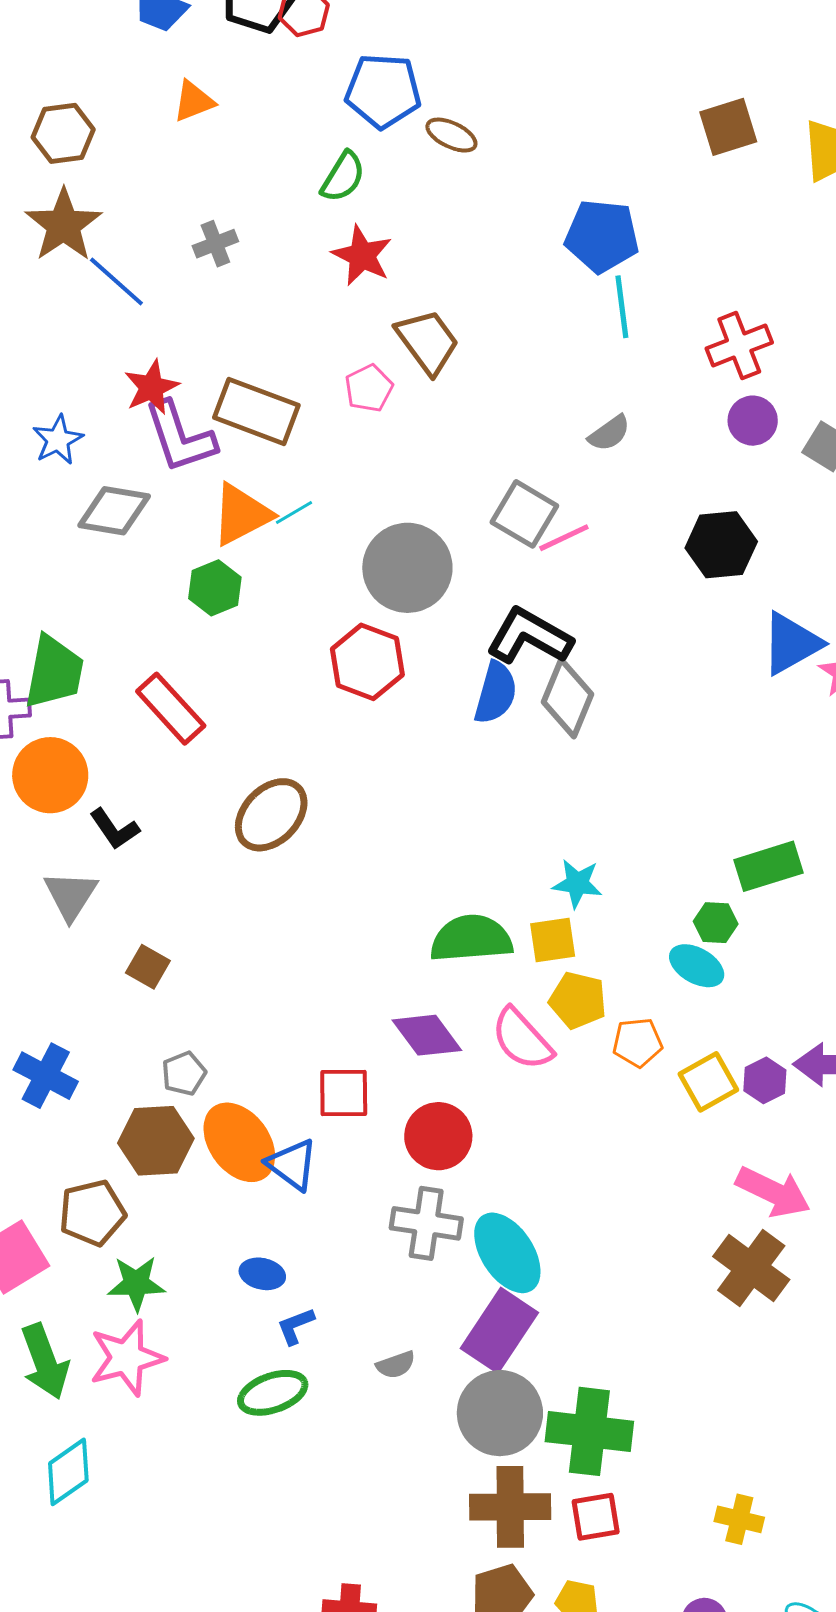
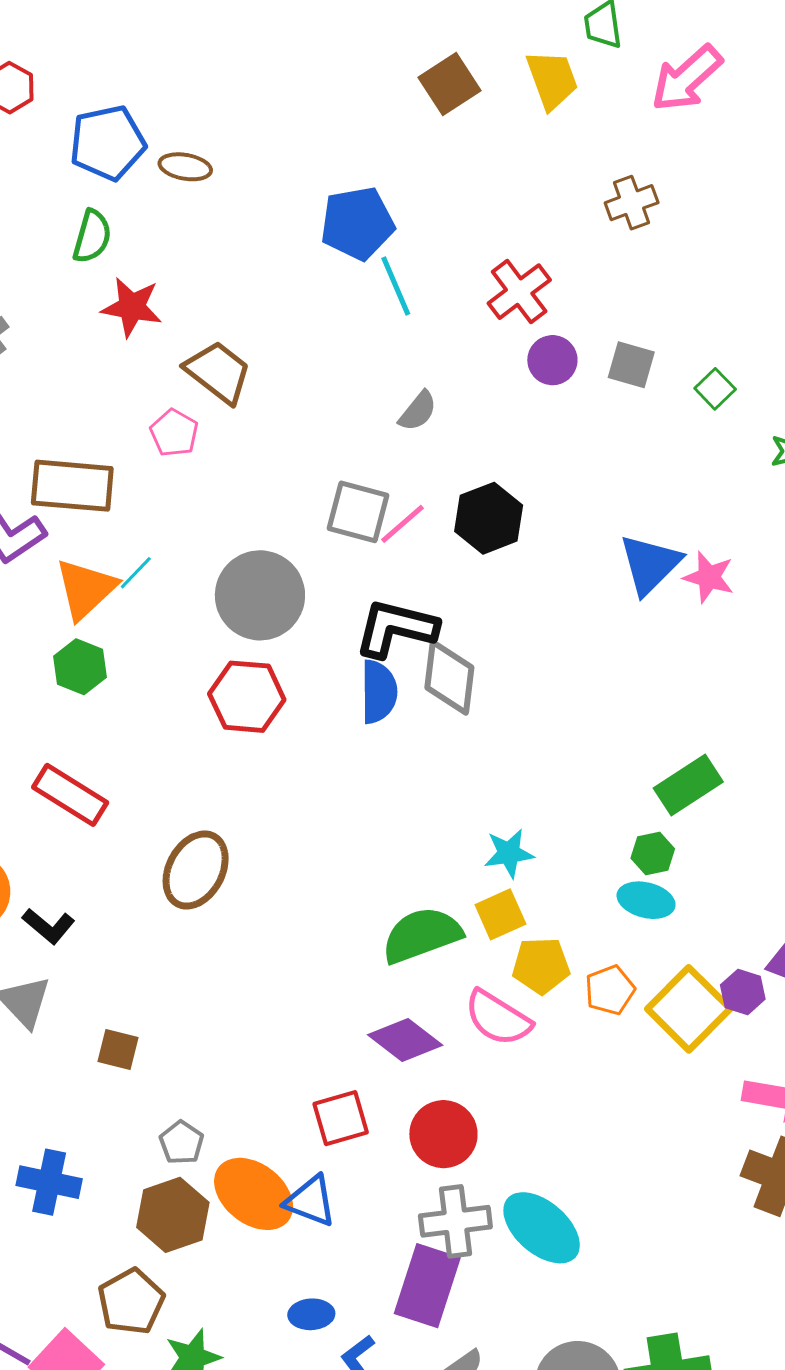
black hexagon: (721, 545) -> (489, 518), moved
yellow square: (708, 1082) -> (689, 1009), size x1.4
purple rectangle: (499, 1330) -> (427, 1286), moved

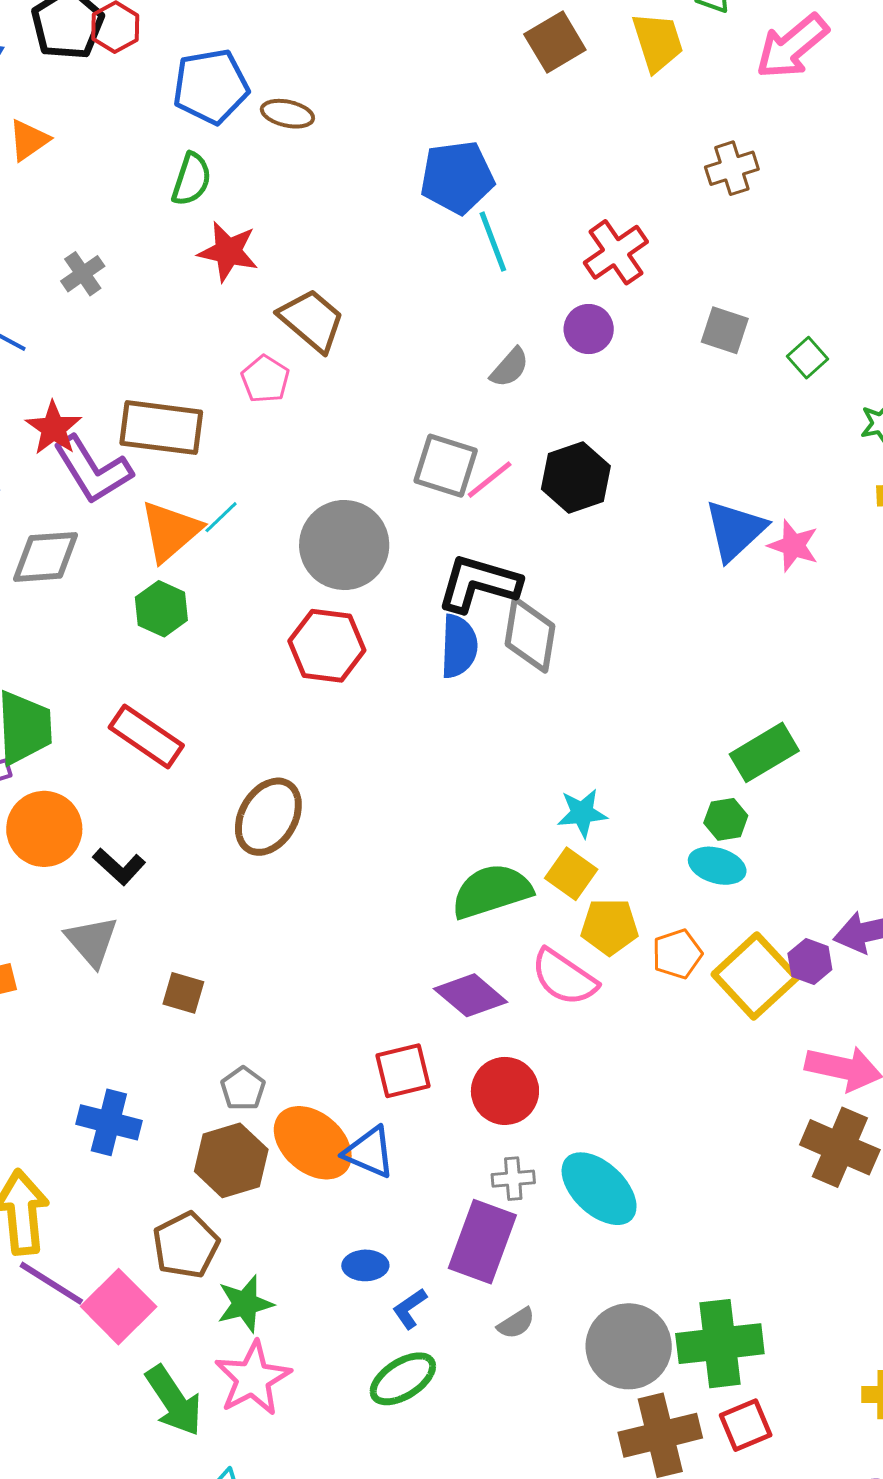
purple circle: (552, 360) -> (589, 329), moved
yellow square: (500, 914) -> (571, 874), turned -33
gray cross: (455, 1221) -> (513, 1179), size x0.6

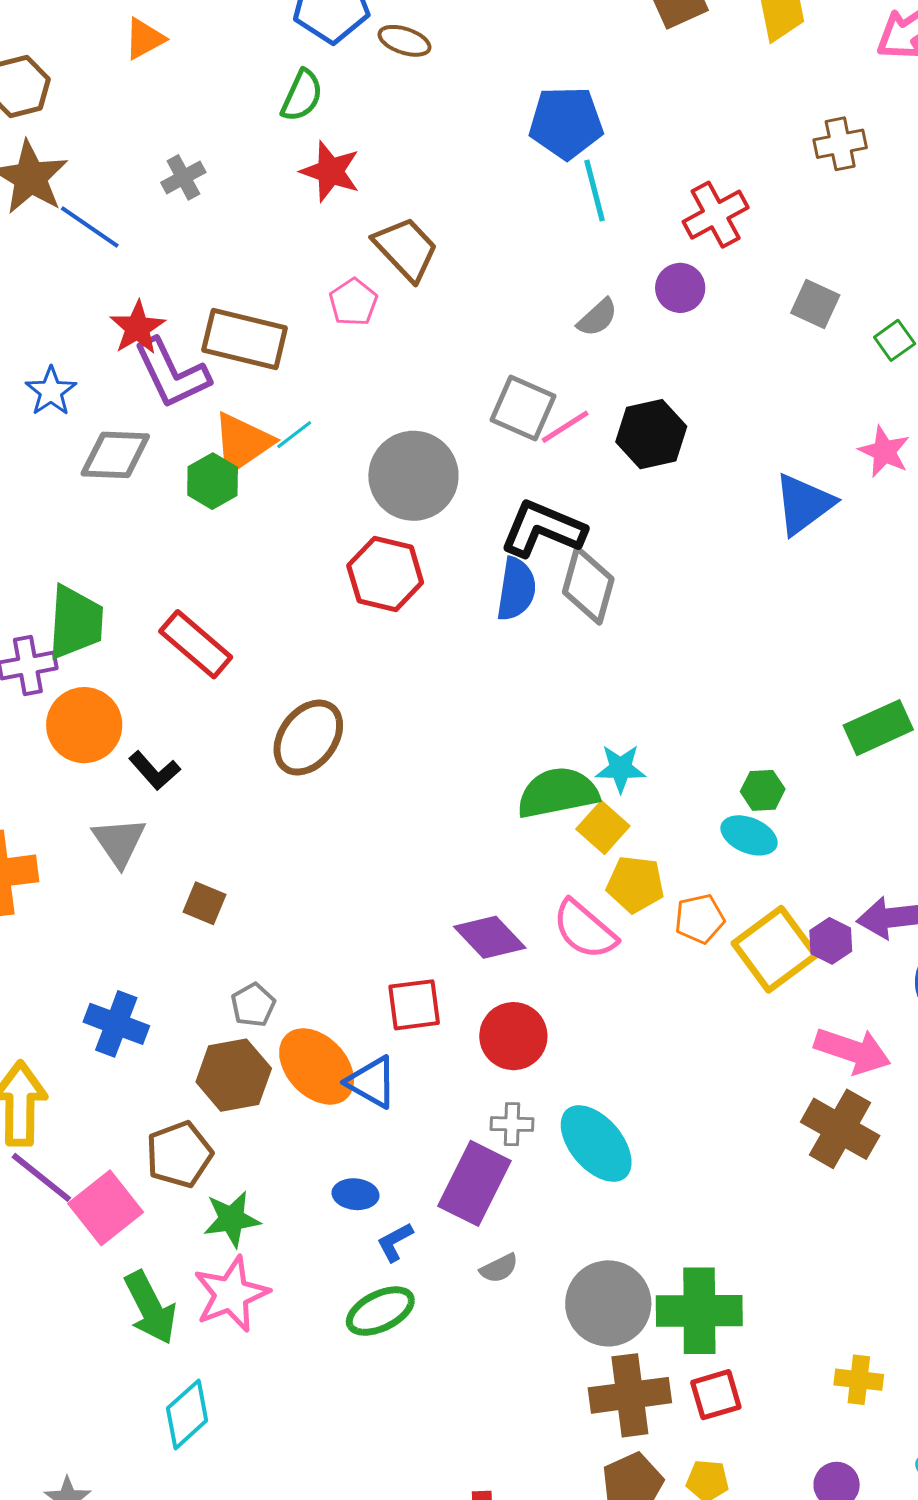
pink star: (793, 546) -> (884, 451), moved
green hexagon: (161, 609) -> (213, 481), moved
green rectangle: (764, 752) -> (878, 728), moved
green semicircle: (492, 891) -> (558, 793), moved

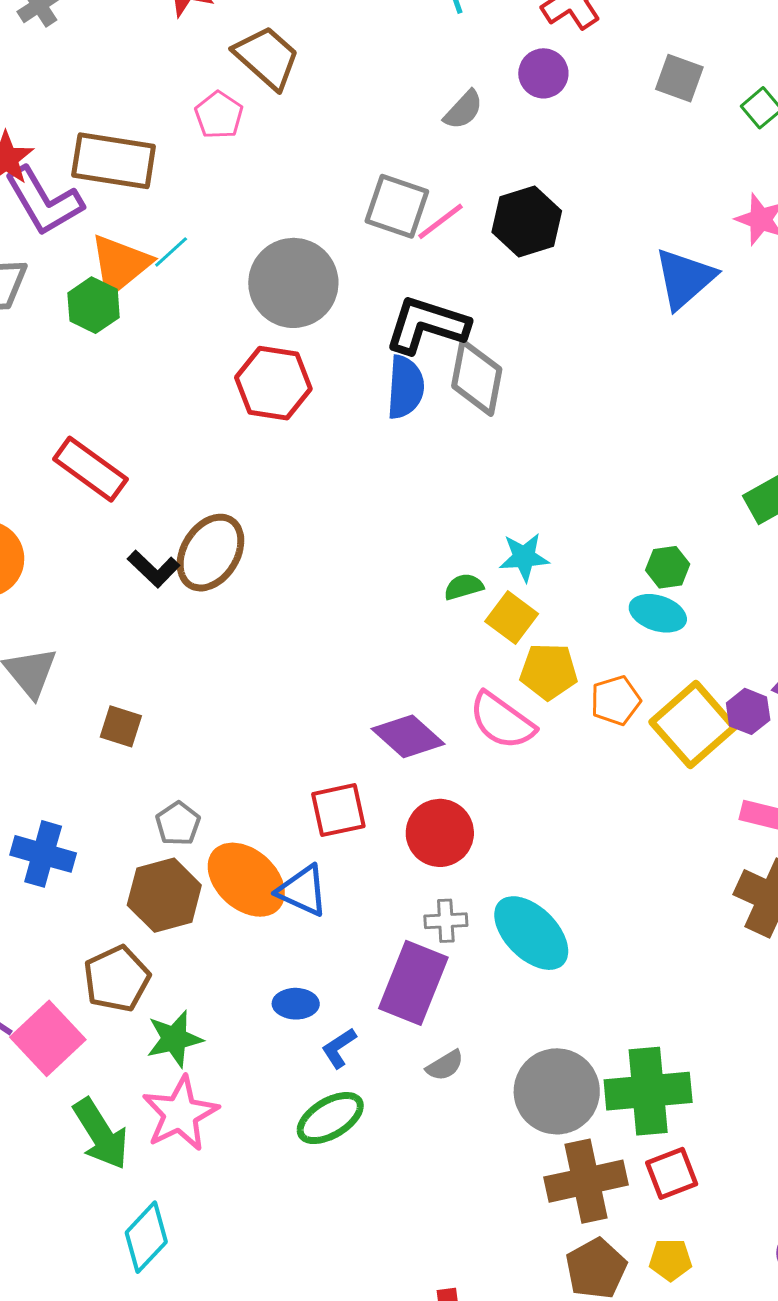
black L-shape: (155, 771) -> (154, 569), moved
green semicircle: (558, 793) -> (464, 587), size x0.5

